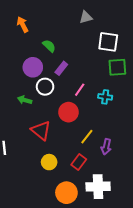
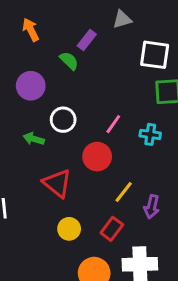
purple circle: (33, 67) -> (31, 86), moved
purple rectangle: (61, 68) -> (87, 40), moved

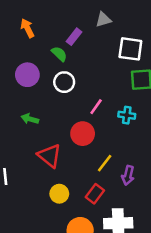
white circle: (63, 120) -> (64, 82), moved

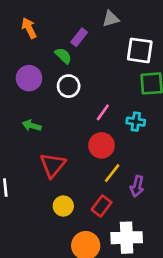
red circle: (83, 134) -> (102, 145), moved
red triangle: (49, 156) -> (53, 165), turned 30

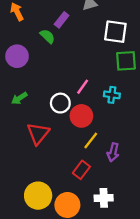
white circle: (69, 86) -> (60, 103), moved
green arrow: (32, 126) -> (19, 98), turned -49
yellow circle: (63, 206) -> (38, 196), moved, size x1.5
white cross: (127, 238) -> (104, 198), size x0.7

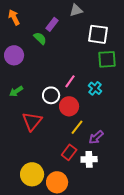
cyan cross: (112, 95) -> (95, 88), turned 32
purple arrow: (113, 152) -> (96, 137), turned 35
white cross: (104, 198) -> (89, 159), moved

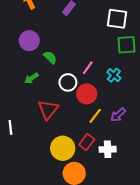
green semicircle: (40, 38) -> (50, 57), moved
purple arrow: (96, 137) -> (118, 115), moved
yellow circle: (32, 174) -> (63, 148), moved

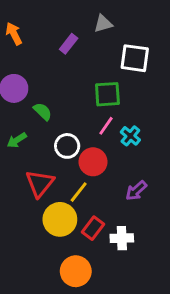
green square: (126, 45) -> (107, 94), moved
pink line: (88, 68) -> (106, 126), moved
yellow line: (95, 116) -> (79, 192), moved
yellow circle: (63, 148) -> (60, 219), moved

